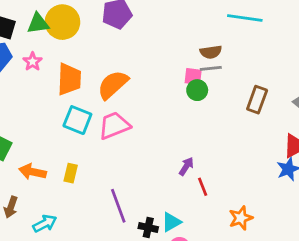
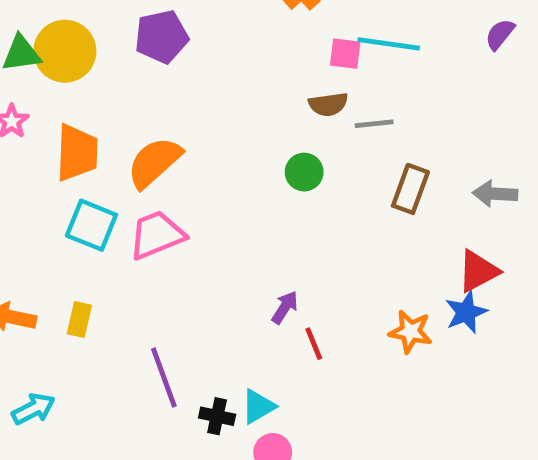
gray line: (211, 68) -> (374, 124), moved
pink square: (193, 77) -> (345, 54), moved
orange star: (241, 218) -> (410, 332), moved, turned 30

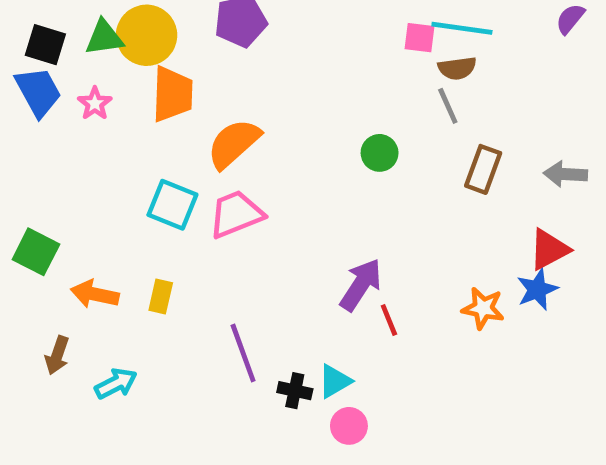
brown semicircle: (328, 104) -> (457, 68), moved
gray line: (374, 124) -> (448, 106), turned 72
orange trapezoid: (77, 153) -> (172, 94), moved
purple arrow: (285, 307) -> (361, 285), size x1.6

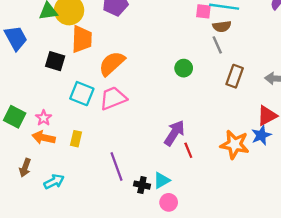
black square: (45, 45) -> (55, 61), moved
pink star: (95, 104) -> (44, 118), moved
orange star: (483, 308) -> (235, 145), size x1.4

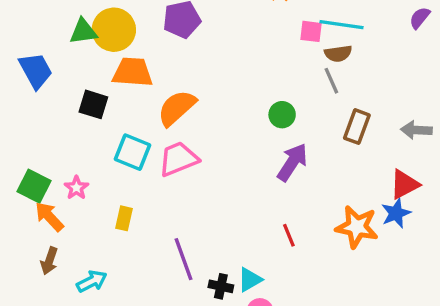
orange trapezoid: (82, 39) -> (133, 72), turned -88
purple arrow: (174, 133) -> (292, 162), moved
orange arrow: (44, 138) -> (49, 217), moved, turned 35

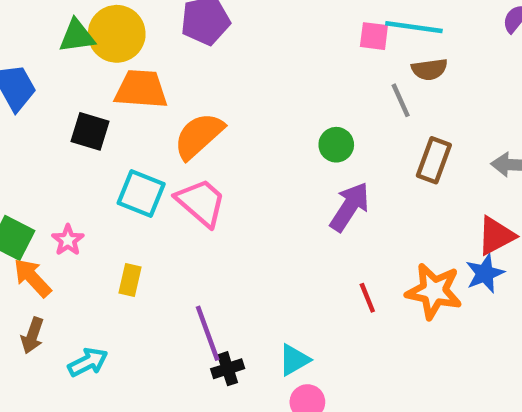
brown semicircle: (338, 54) -> (429, 69), moved
pink trapezoid: (178, 159) -> (201, 202), turned 63
red line: (289, 235) -> (367, 298), moved
black cross: (221, 286) -> (228, 369), moved, turned -30

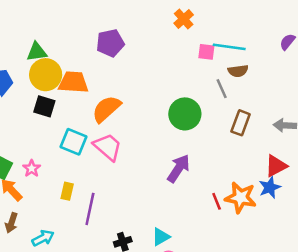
yellow circle: (117, 34) -> (46, 75), moved
green circle: (336, 145) -> (185, 114), size x1.6
purple arrow: (350, 207) -> (179, 168), moved
red line: (367, 298) -> (217, 201), moved
purple line: (208, 333) -> (90, 209), moved, turned 32

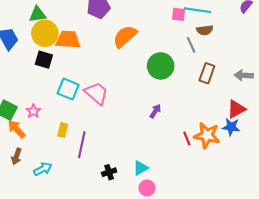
orange semicircle: (106, 109) -> (125, 36), moved
purple arrow: (179, 168) -> (155, 111), size x0.6
blue star: (270, 187) -> (231, 127), turned 30

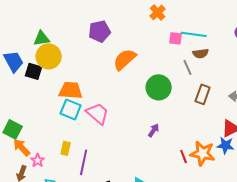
orange trapezoid: (68, 40) -> (71, 90), moved
black square: (44, 60) -> (34, 71), moved
pink star: (33, 111) -> (38, 160), moved

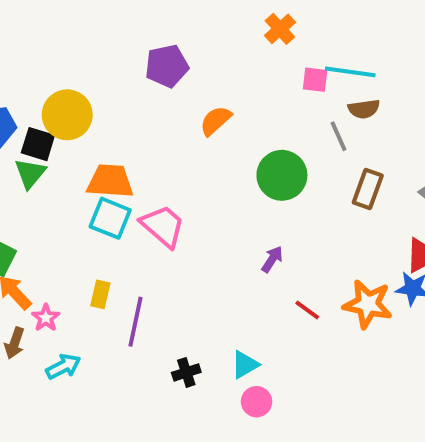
green triangle: (42, 38) -> (30, 173), moved, turned -42
orange semicircle: (125, 59) -> (216, 121), size x0.7
red line: (184, 156) -> (307, 310), moved, turned -32

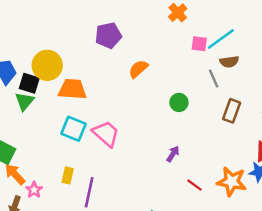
cyan line: (350, 72) -> (221, 39), turned -44
green circle: (282, 175) -> (179, 102), size x0.6
orange trapezoid: (110, 181) -> (72, 89), moved

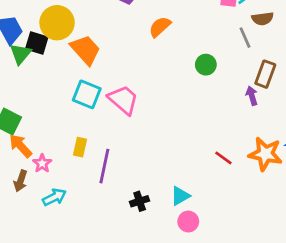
orange trapezoid: (72, 89) -> (85, 50), turned 44
green triangle: (24, 101) -> (21, 54), moved
purple arrow: (173, 154) -> (252, 96), moved, turned -49

